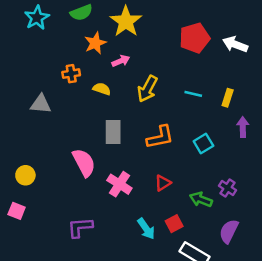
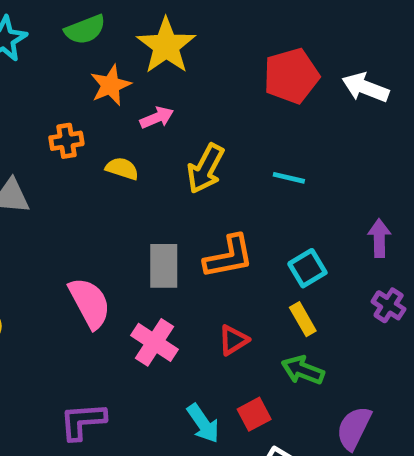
yellow rectangle: (228, 98) -> (303, 319), moved, turned -48
gray rectangle: (113, 132) -> (164, 266), moved
purple cross: (228, 188) -> (389, 305), moved

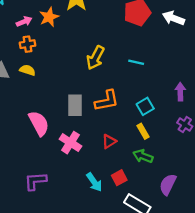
pink arrow: (157, 118) -> (24, 21), moved
yellow semicircle: (122, 169) -> (27, 70), moved

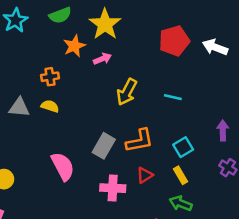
pink arrow: (24, 21) -> (102, 59), moved
gray rectangle: (75, 105) -> (104, 146), turned 30
red triangle: (109, 141) -> (145, 175), moved
pink cross: (71, 143) -> (113, 188), moved, turned -30

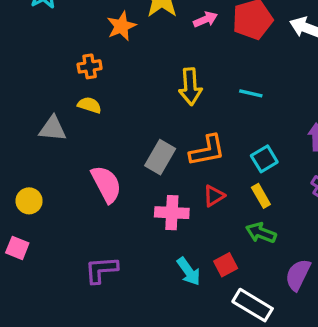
pink arrow: (102, 59) -> (205, 19), moved
yellow arrow: (127, 92) -> (190, 87), turned -32
gray triangle: (19, 107) -> (53, 129), moved

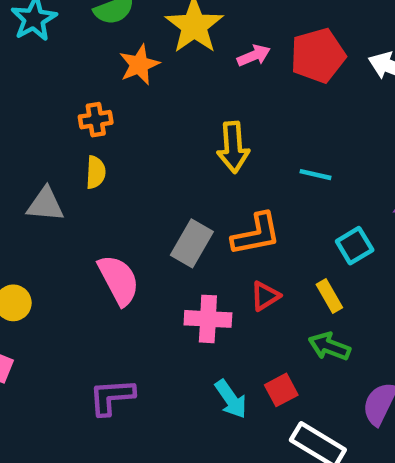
cyan line: (251, 93) -> (316, 175), moved
yellow semicircle: (90, 105) -> (96, 172), turned 75
cyan square: (264, 159) -> (355, 246), moved

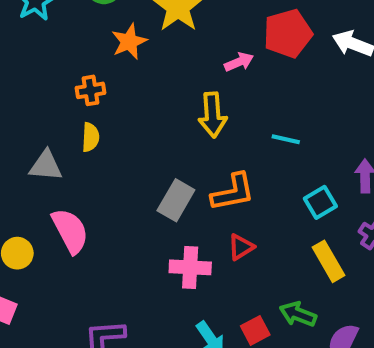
pink arrow: (254, 55) -> (239, 62), moved
pink semicircle: (119, 280) -> (70, 231), moved
yellow rectangle: (329, 296) -> (328, 261), moved, size x1.4
green arrow: (329, 346) -> (298, 314), moved

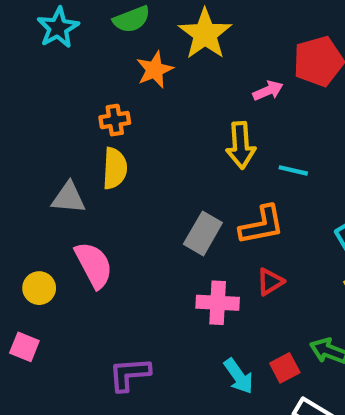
yellow semicircle: (90, 137) -> (115, 168), size x1.4
cyan line: (286, 139) -> (293, 170), moved

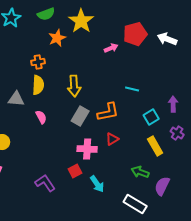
yellow arrow: (241, 145) -> (74, 86), moved
cyan line: (293, 170) -> (132, 89), moved
pink semicircle: (94, 265) -> (41, 117), moved, size x0.6
red square: (285, 368) -> (75, 171), moved
purple L-shape: (129, 374) -> (45, 183), turned 60

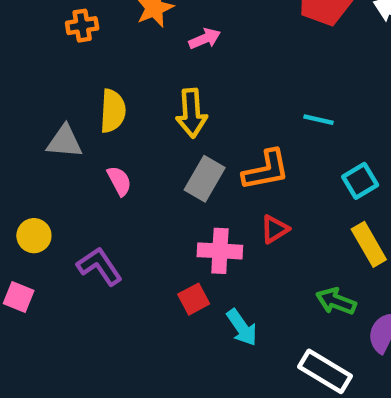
pink arrow: (111, 48) -> (205, 39), moved
orange cross: (38, 62) -> (82, 26), moved
purple L-shape: (45, 183) -> (100, 266), moved

